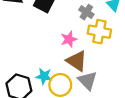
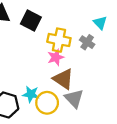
gray cross: (86, 12) -> (87, 42), moved
yellow cross: (99, 32) -> (59, 40), moved

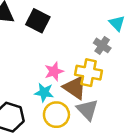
yellow cross: (59, 40) -> (89, 73), moved
pink star: (56, 57) -> (54, 71), moved
cyan star: (31, 94) -> (44, 92), moved

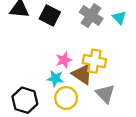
gray cross: (102, 45) -> (91, 15), moved, size x1.5
gray triangle: (87, 110) -> (105, 94), moved

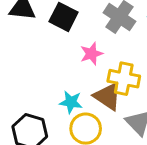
pink star: (64, 60) -> (92, 54), moved

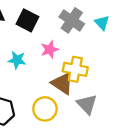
cyan star: (71, 102) -> (17, 60), moved

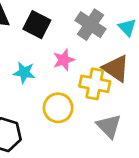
brown triangle: (62, 83) -> (116, 68), moved
yellow circle: (45, 109) -> (58, 108), moved

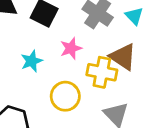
cyan star: (24, 73) -> (32, 61), turned -30

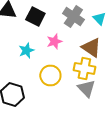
yellow cross: (102, 72) -> (84, 68), moved

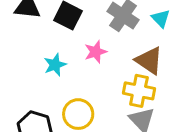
yellow circle: (50, 75) -> (78, 114), moved

